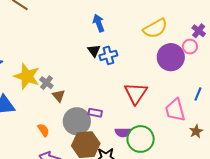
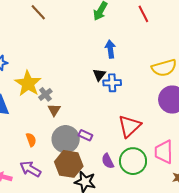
purple semicircle: (123, 132) -> (108, 161), turned 49
green circle: (141, 139) -> (133, 161), moved

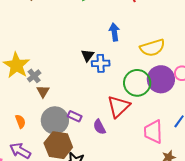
blue arrow: (110, 49) -> (114, 32), moved
purple semicircle: (108, 161) -> (99, 127), moved
green circle: (133, 161) -> (137, 83), moved

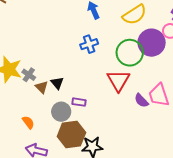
black triangle: (88, 55) -> (57, 83), moved
gray circle: (55, 120) -> (61, 112), size x0.7
purple semicircle: (99, 127) -> (141, 101), moved

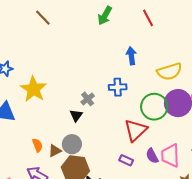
gray cross: (29, 75) -> (88, 99), moved
brown triangle: (42, 87) -> (55, 151), moved, turned 32
purple rectangle: (79, 102) -> (126, 160), moved

